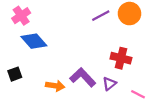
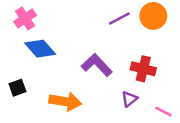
purple L-shape: (83, 77) -> (97, 65), moved
orange arrow: (55, 86) -> (65, 101), size x1.4

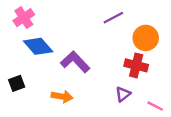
orange circle: (153, 16) -> (146, 38), moved
purple L-shape: (97, 65) -> (75, 62), moved
orange arrow: (65, 101) -> (62, 96), size x0.7

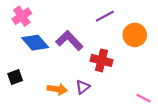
purple L-shape: (75, 62) -> (69, 40), moved
red cross: (136, 65) -> (102, 60), moved
purple triangle: (123, 94) -> (83, 87), moved

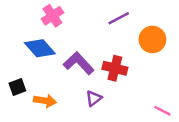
pink cross: (22, 16) -> (52, 16), moved
purple L-shape: (69, 40) -> (79, 63), moved
orange arrow: (57, 89) -> (45, 101), moved

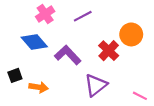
purple line: (119, 18) -> (83, 16), moved
red cross: (115, 68) -> (109, 51), moved, turned 30
purple triangle: (94, 98) -> (96, 85), moved, size x1.6

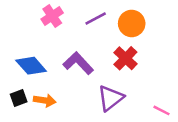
orange circle: (131, 34) -> (132, 23), moved
blue diamond: (34, 42) -> (31, 66), moved
black square: (15, 75) -> (19, 98), moved

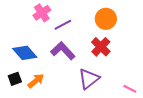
purple line: (96, 19) -> (63, 25), moved
orange arrow: (45, 100) -> (36, 81), turned -48

